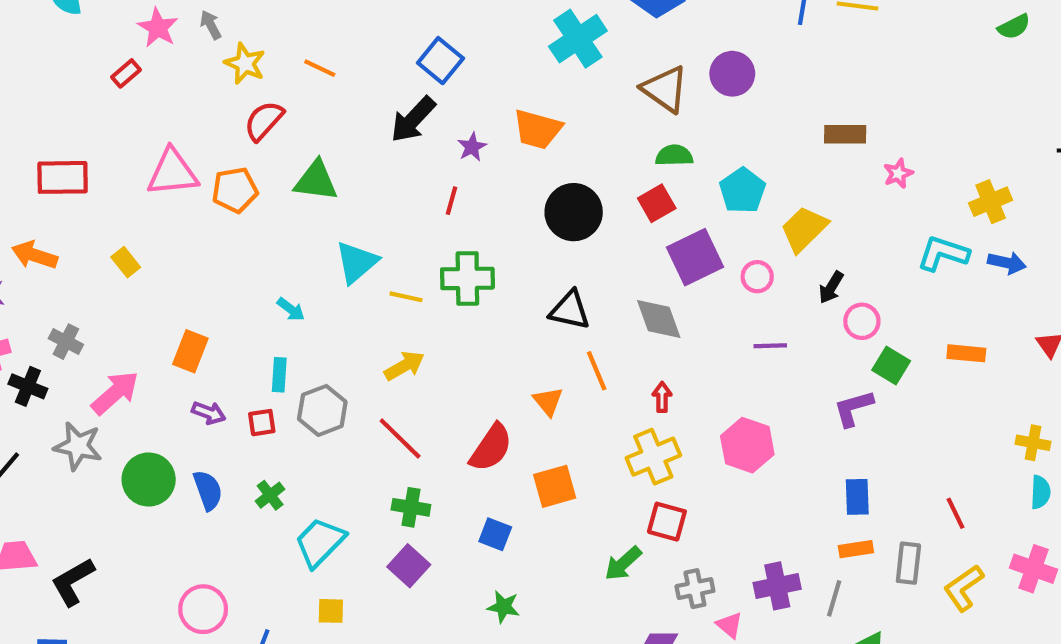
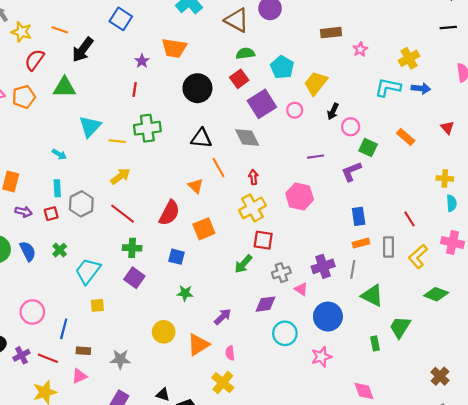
black arrow: (413, 119) -> (83, 50), moved
purple line: (770, 346) -> (316, 157), moved
orange rectangle: (966, 353) -> (406, 137), turned 42

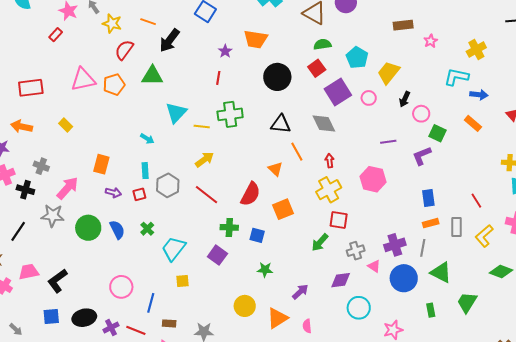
blue arrow: (421, 88) -> (479, 95), moved
green cross: (132, 248) -> (229, 227), moved
blue circle: (328, 317) -> (404, 278), moved
green rectangle: (375, 343) -> (431, 310), moved

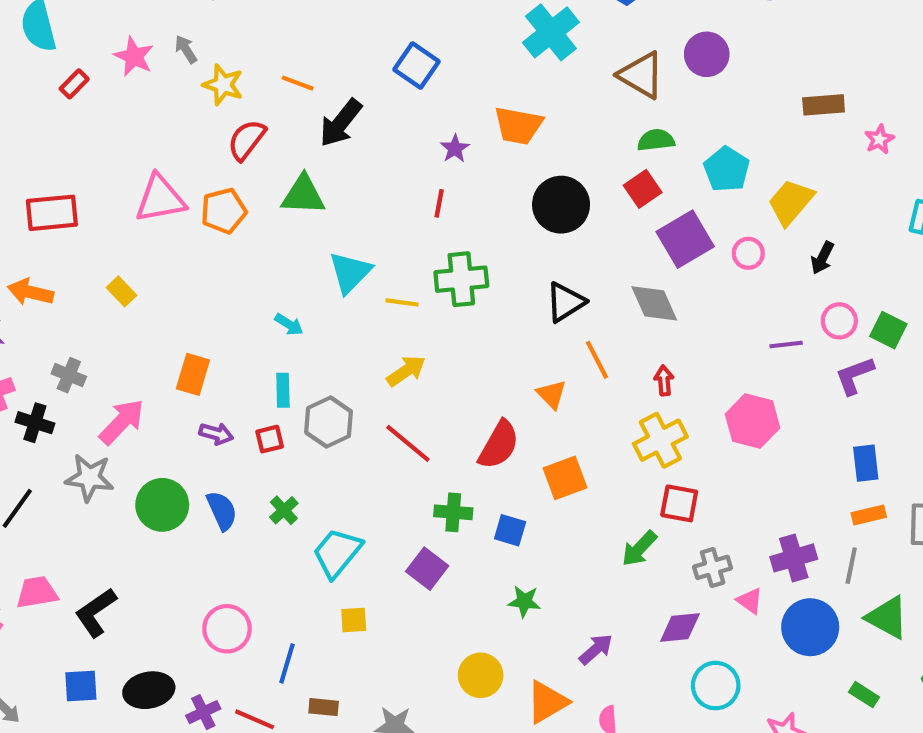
red rectangle: (56, 35) -> (74, 84), moved
pink circle: (421, 114) -> (839, 321), moved
black triangle: (281, 124) -> (565, 302), turned -40
green rectangle: (431, 310) -> (864, 695), turned -48

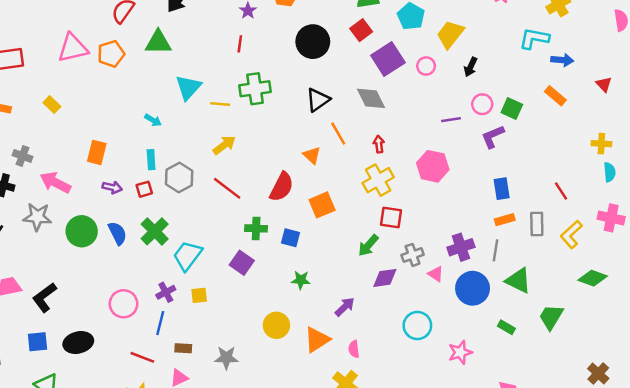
pink arrow: (122, 422) -> (55, 183), turned -104
green cross: (284, 510) -> (155, 231), size x1.6
purple diamond: (680, 628) -> (385, 278), moved
purple cross: (203, 712) -> (166, 292), moved

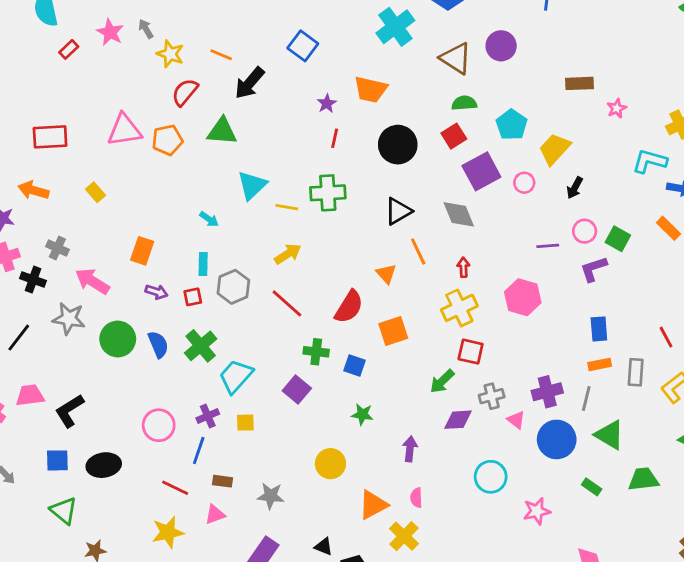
red line: (240, 44) -> (335, 138), moved
purple arrow: (345, 307) -> (410, 449), turned -45
green trapezoid: (551, 317) -> (643, 479), turned 48
orange triangle: (317, 340) -> (373, 505), moved

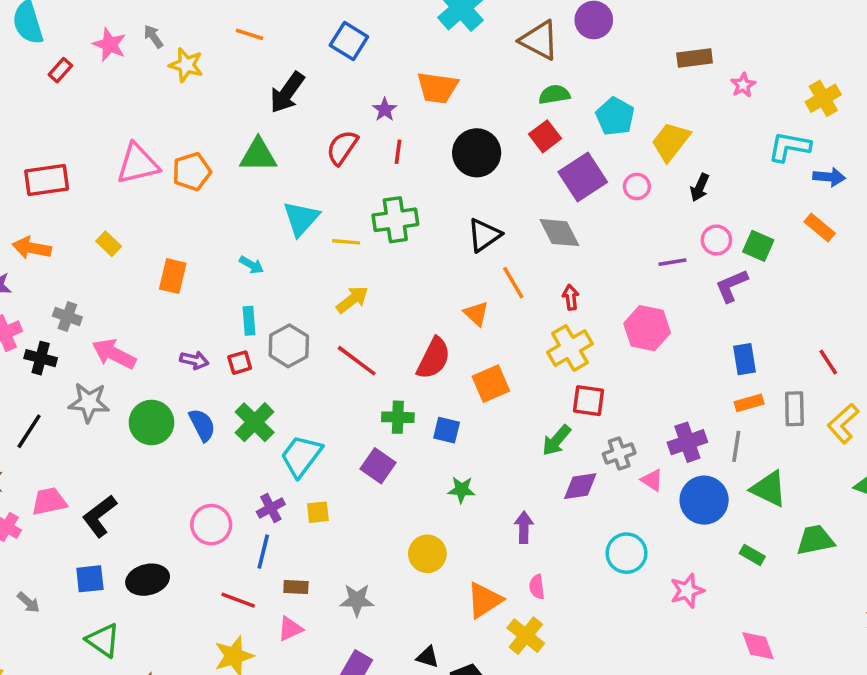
orange line: (221, 55) -> (249, 34), moved
red semicircle: (185, 92) -> (342, 147), moved
orange rectangle: (142, 251) -> (173, 276), moved

